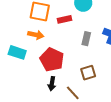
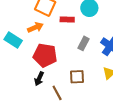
orange arrow: (36, 35) -> (35, 27), turned -49
red pentagon: (52, 60) -> (45, 55), turned -30

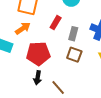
red rectangle: (67, 19) -> (56, 23), moved, turned -48
brown square: (77, 77) -> (74, 55), moved, turned 35

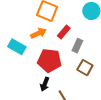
red rectangle: (56, 23) -> (64, 32), moved
gray rectangle: (73, 34) -> (77, 46), moved

